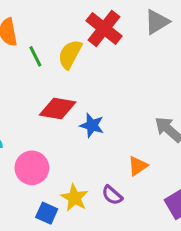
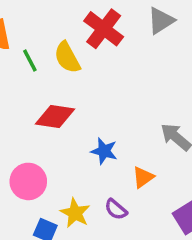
yellow semicircle: (70, 54) -> (67, 57), turned -56
blue star: (92, 125) -> (104, 151), moved

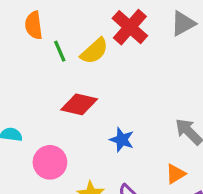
yellow semicircle: (67, 57) -> (94, 51), turned -108
orange triangle: (143, 177) -> (175, 174), moved

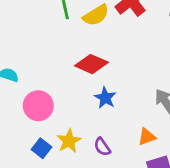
red diamond: (79, 104) -> (91, 64), moved

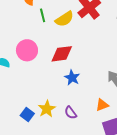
red diamond: (91, 64) -> (62, 54), turned -30
pink circle: (38, 106) -> (27, 50), moved

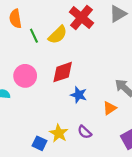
orange triangle: (102, 105) -> (110, 108), moved

